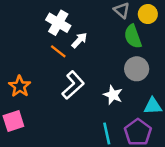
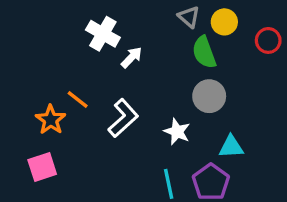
orange line: (58, 51) -> (78, 100), moved

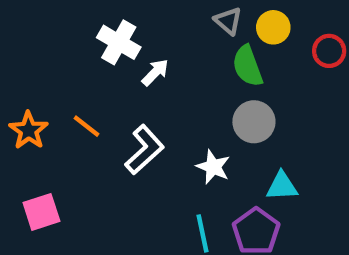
orange star: (51, 120) -> (29, 130), moved

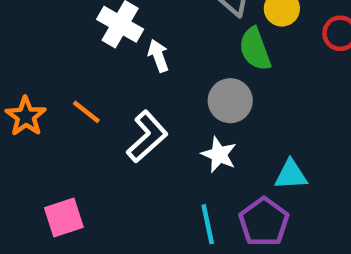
white arrow: (155, 72) -> (158, 56), turned -64
gray circle: (254, 122) -> (230, 101), moved
pink square: (41, 212) -> (64, 218), moved

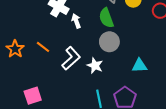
green semicircle: (255, 49) -> (106, 18), moved
white star: (219, 155) -> (95, 66), moved
cyan triangle: (291, 175) -> (139, 66), moved

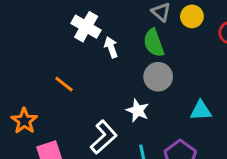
orange star: (15, 49) -> (24, 121), moved
white L-shape: (71, 58) -> (104, 137), moved

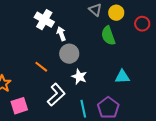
green semicircle: (154, 43) -> (108, 36), moved
gray circle: (158, 77) -> (69, 54), moved
orange line: (64, 84) -> (41, 67), moved

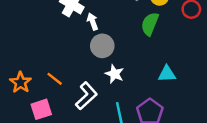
green semicircle: (108, 36) -> (150, 24), turned 42
orange line: (41, 67) -> (55, 79), moved

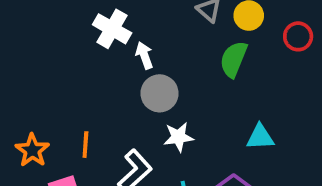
white star: (114, 74) -> (178, 137), turned -30
orange line: (55, 79) -> (85, 145), turned 56

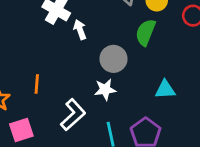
gray circle: (160, 93) -> (113, 59), moved
orange line: (85, 145) -> (37, 84), moved

